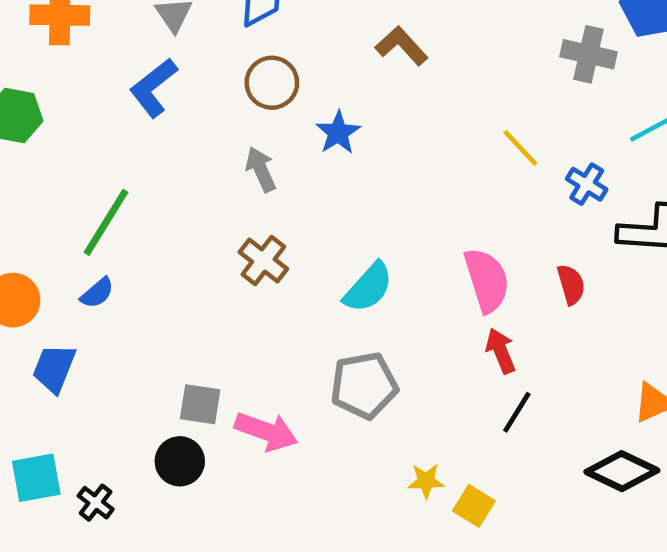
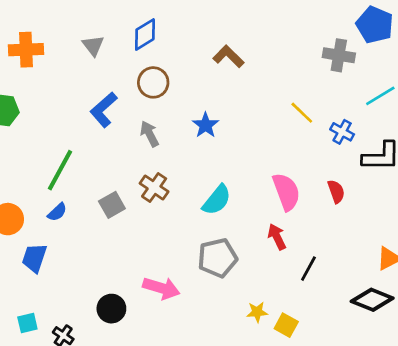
blue L-shape: (153, 88) -> (104, 110), moved
blue star: (338, 133) -> (206, 125), moved
red arrow: (501, 351) -> (277, 237), moved
gray square: (200, 404) -> (112, 205), moved, turned -35
cyan square: (36, 478) -> (27, 323), size x0.7

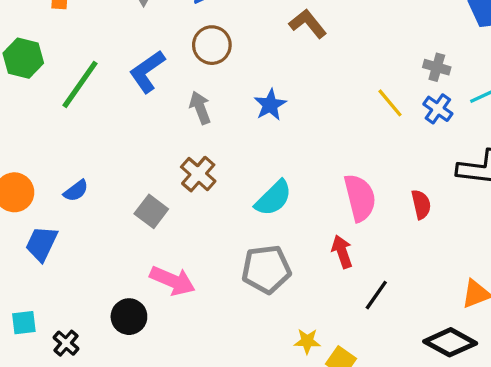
gray cross: (339, 55) -> (437, 67), moved, size x0.7
blue cross: (342, 132) -> (438, 109), moved
green line: (60, 170) -> (80, 84), moved
gray square: (112, 205) -> (151, 211), moved, turned -30
pink arrow: (161, 288) -> (172, 281), moved

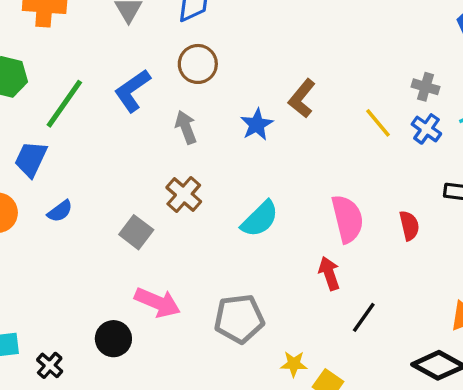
brown L-shape: (308, 24) -> (302, 98), moved, turned -102
blue trapezoid: (41, 244) -> (31, 159), moved
gray pentagon: (266, 269) -> (239, 319), moved

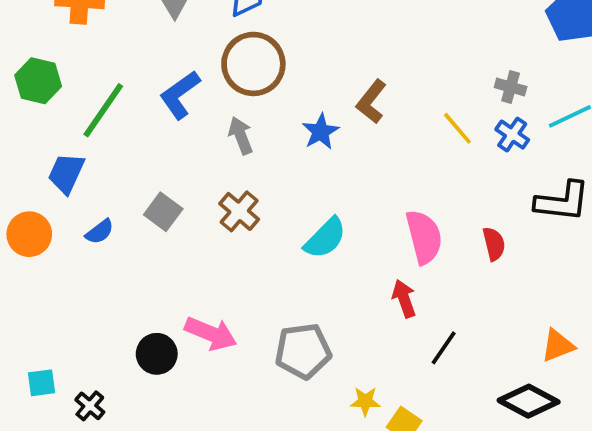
brown circle: (198, 64) -> (253, 64), size x1.4
gray square: (136, 232) -> (163, 212), moved
black circle: (113, 339) -> (157, 354), moved

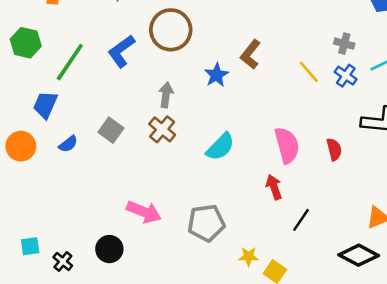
gray arrow: (241, 136) -> (166, 95), moved, turned 30
black circle: (157, 354) -> (109, 249), moved

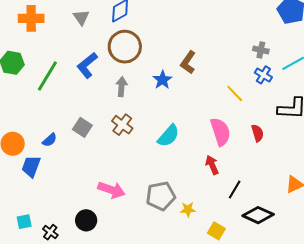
yellow line: (309, 72) -> (235, 93), moved
gray arrow: (166, 95) -> (122, 87), moved
blue trapezoid: (45, 105) -> (31, 166), moved
black diamond: (359, 255) -> (258, 215), moved
yellow star: (249, 256) -> (188, 209), moved

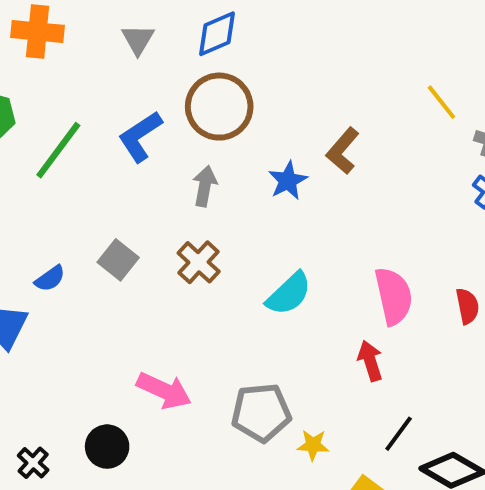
yellow line: (235, 93) -> (441, 102), moved
black line: (235, 189) -> (399, 434), moved

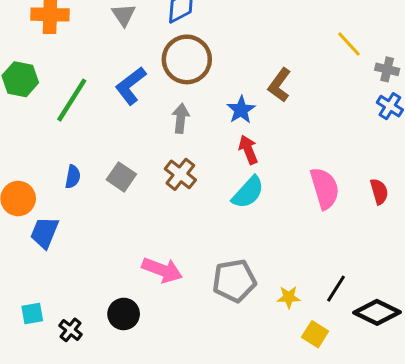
blue semicircle: (50, 279) -> (73, 177), moved, turned -40
red arrow: (370, 361) -> (248, 150), moved
yellow star: (313, 445) -> (289, 297), moved

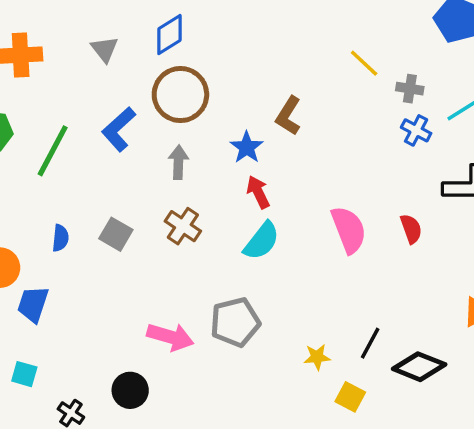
gray pentagon: (234, 281) -> (235, 322), moved
cyan square: (32, 314) -> (24, 374), moved, turned 30

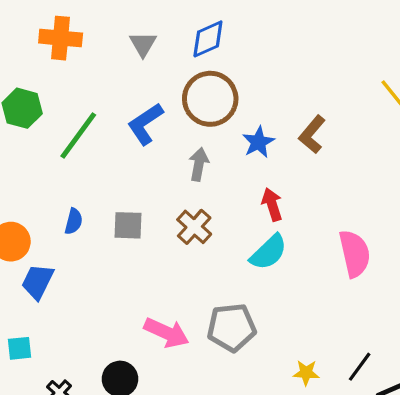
blue star: (247, 147) -> (258, 142), moved
gray square: (116, 234) -> (128, 225), turned -36
cyan square: (24, 374) -> (19, 348), turned -30

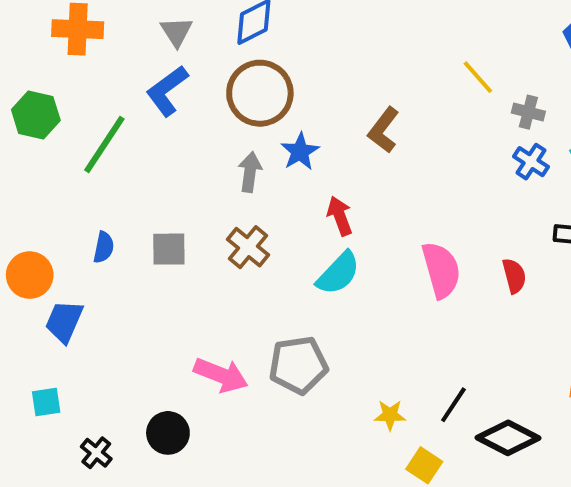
blue L-shape: (145, 124) -> (167, 91), moved
blue star: (258, 142) -> (300, 152), moved

